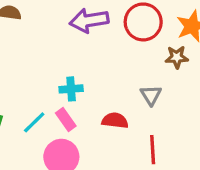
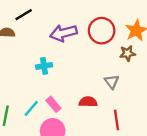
cyan cross: (71, 89) -> (44, 66), moved

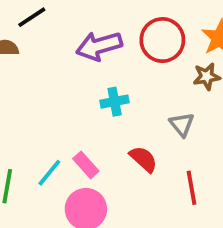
cyan cross: (44, 66) -> (115, 102), moved
red semicircle: (88, 102) -> (143, 159), turned 42

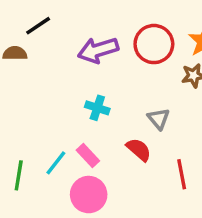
cyan cross: (115, 102) -> (97, 108), moved, turned 30
gray triangle: (182, 124) -> (159, 119), moved

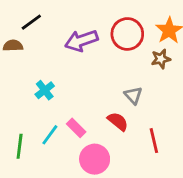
cyan cross: (97, 108) -> (45, 90), moved, turned 36
pink circle: (89, 195) -> (95, 159), moved

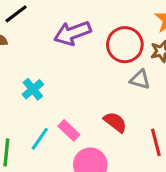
red circle: (127, 34) -> (125, 45), moved
gray triangle: (133, 95) -> (140, 79), moved, turned -30

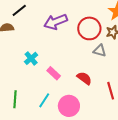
pink rectangle: (69, 130) -> (54, 73), moved
cyan line: (40, 139) -> (44, 100), moved

